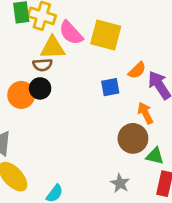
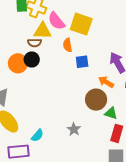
orange semicircle: (137, 70) -> (68, 45), moved, turned 120
orange arrow: (145, 113) -> (106, 82), turned -35
gray star: (120, 183) -> (74, 129), moved

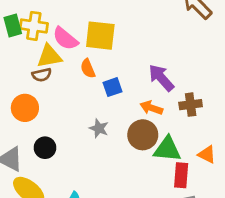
black circle: (32, 60) -> (45, 148), moved
green triangle: (111, 113) -> (167, 149), size x1.5
gray star: (74, 129) -> (99, 128), moved

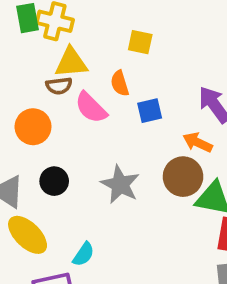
yellow square: (100, 36) -> (140, 42), size x0.6
pink semicircle: (65, 39) -> (91, 108), moved
gray star: (99, 128) -> (120, 184), moved, size x1.5

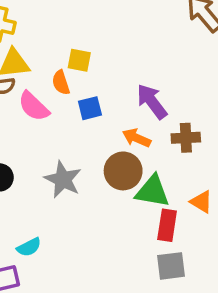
yellow square: (140, 42) -> (79, 60), moved
cyan semicircle: (84, 254) -> (29, 247), turned 30

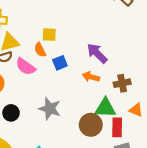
brown cross: (186, 138) -> (122, 83), moved
brown circle: (123, 171) -> (91, 125), moved

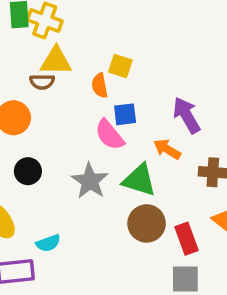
pink semicircle: (26, 67) -> (109, 135), moved
green triangle: (105, 108) -> (139, 180), moved
red rectangle: (117, 127) -> (186, 239), turned -36

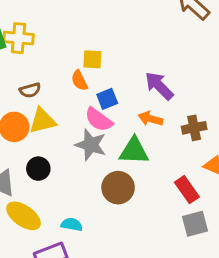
yellow triangle: (56, 61) -> (42, 121), moved
gray star: (90, 181) -> (91, 145), moved
brown circle: (147, 223) -> (118, 188), moved
cyan semicircle: (48, 243) -> (72, 225), turned -135

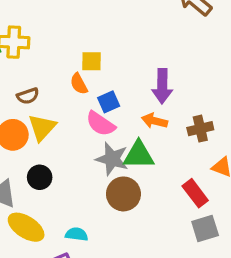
purple arrow: (159, 86) -> (162, 86), turned -132
yellow triangle: (42, 121) -> (42, 127), turned -32
gray star: (91, 145) -> (112, 159), moved

